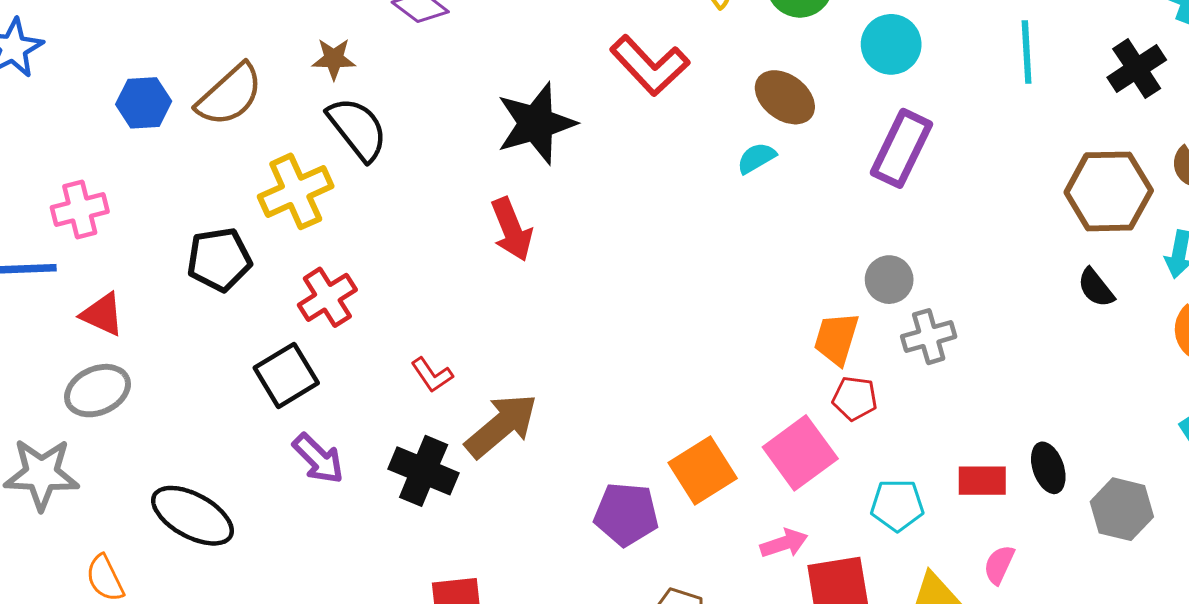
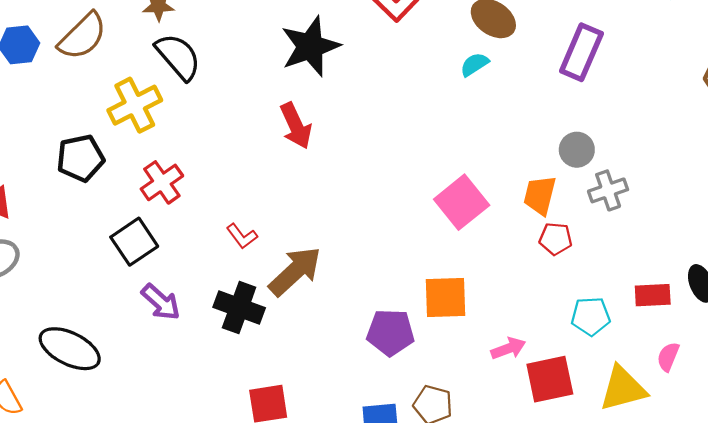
pink square: (800, 453) -> (462, 202), moved
orange square: (703, 470) -> (445, 297), turned 33

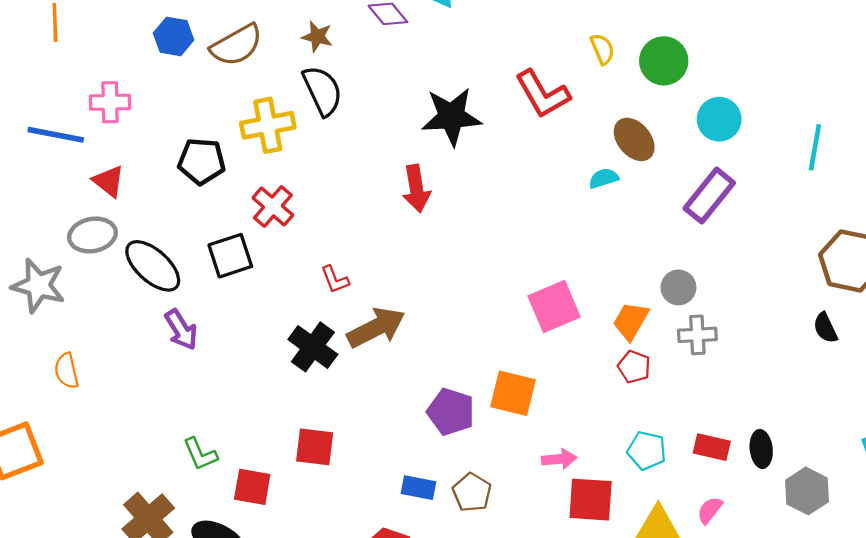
red cross: (162, 182) -> (273, 206), turned -30
purple arrow: (161, 302) -> (181, 330), moved
black ellipse: (70, 349) -> (153, 266), moved

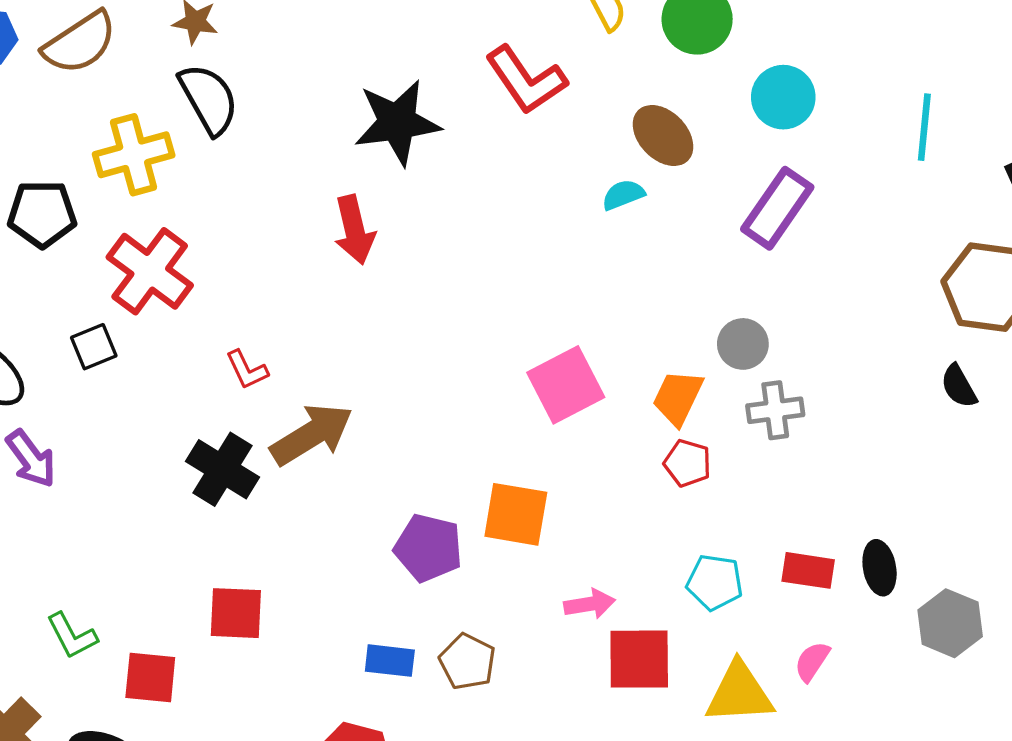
red cross: (273, 206) -> (150, 271), size x1.4
black square: (230, 256) -> (94, 347), size x0.7

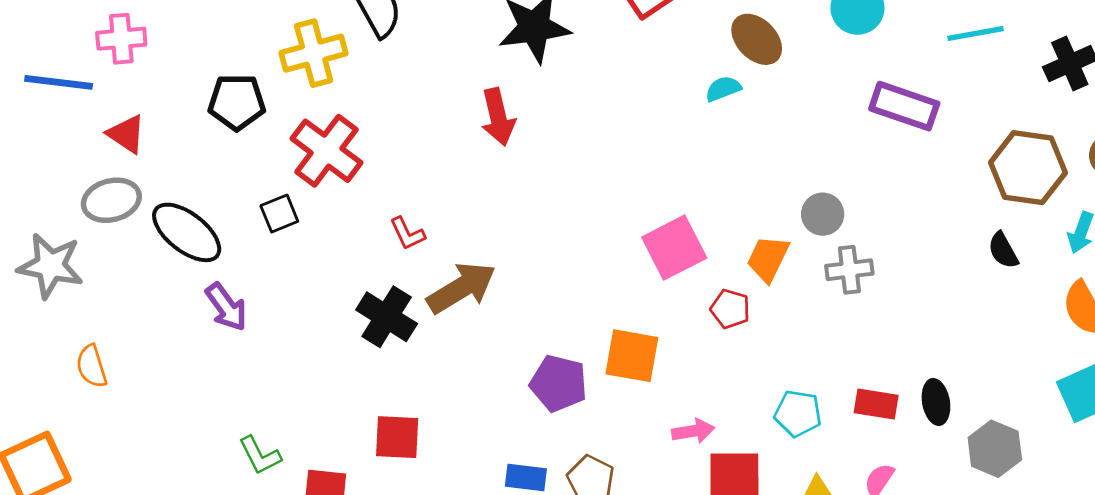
cyan line: (924, 127) -> (975, 33), turned 74
purple rectangle: (777, 208) -> (904, 106), moved, turned 74
red pentagon: (688, 463) -> (730, 309), moved

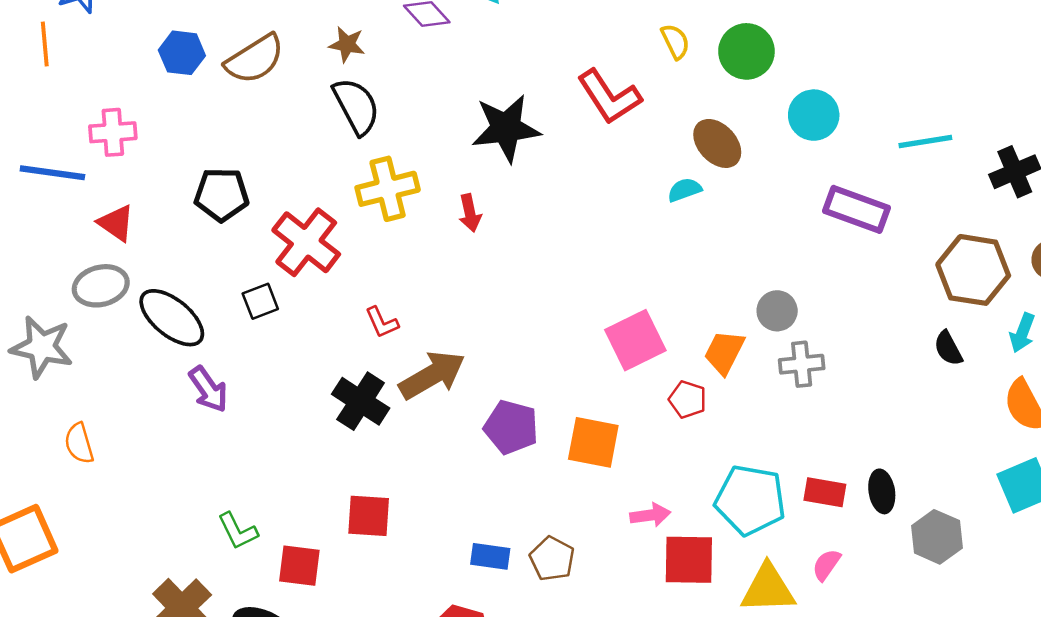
yellow cross: (314, 53) -> (388, 189), moved
red arrow: (498, 117) -> (470, 213), size x0.7
purple pentagon: (559, 383) -> (511, 427), moved
cyan pentagon: (798, 413) -> (750, 500), size x1.6

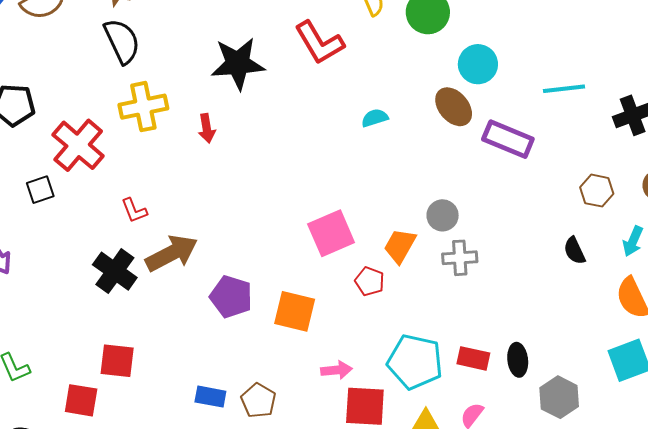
brown ellipse: (717, 143) -> (454, 107), moved
brown hexagon: (973, 270) -> (597, 191), size x0.6
red square: (299, 566) -> (81, 400), moved

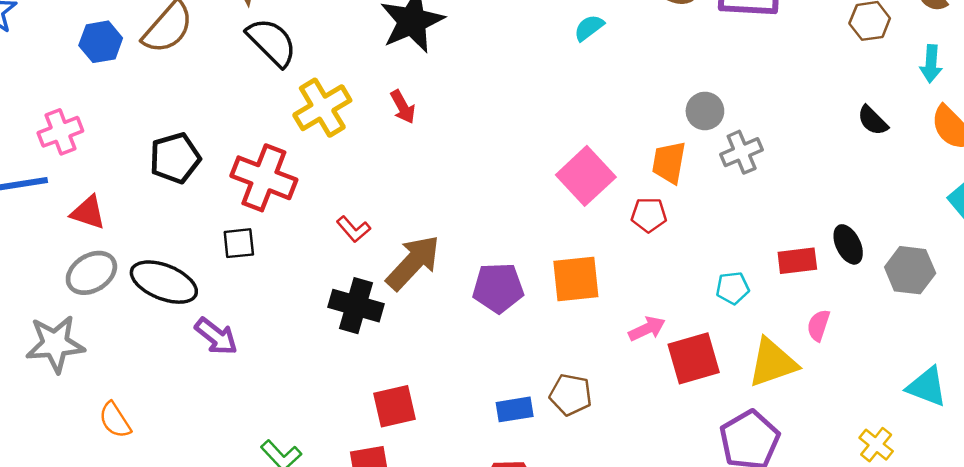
black square: (40, 190) -> (239, 243), turned 32
black semicircle: (575, 251) -> (873, 120), moved
cyan pentagon: (415, 362) -> (733, 288), size x0.5

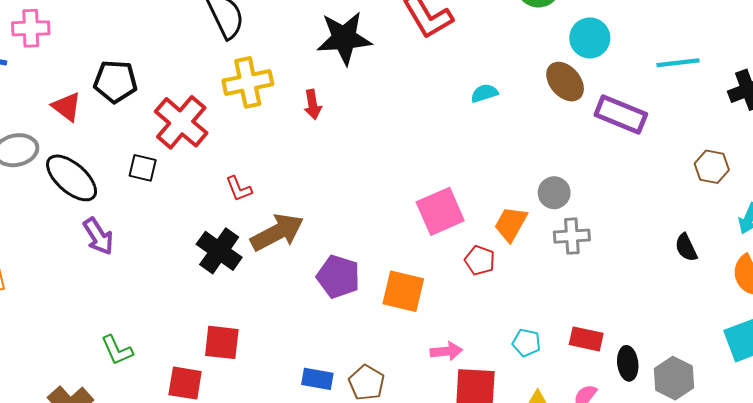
red triangle: (88, 212) -> (67, 107), moved
black ellipse: (848, 244) -> (628, 363), moved

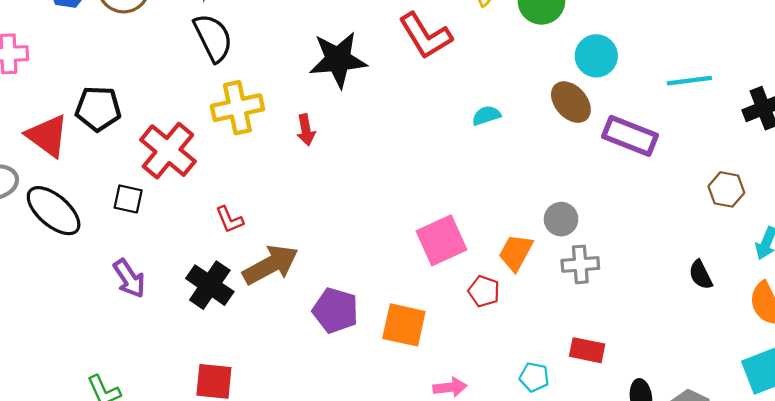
red triangle: (67, 107) -> (47, 136), size x1.4
purple arrow: (98, 236) -> (129, 279), moved
red rectangle: (586, 339) -> (587, 350), moved

